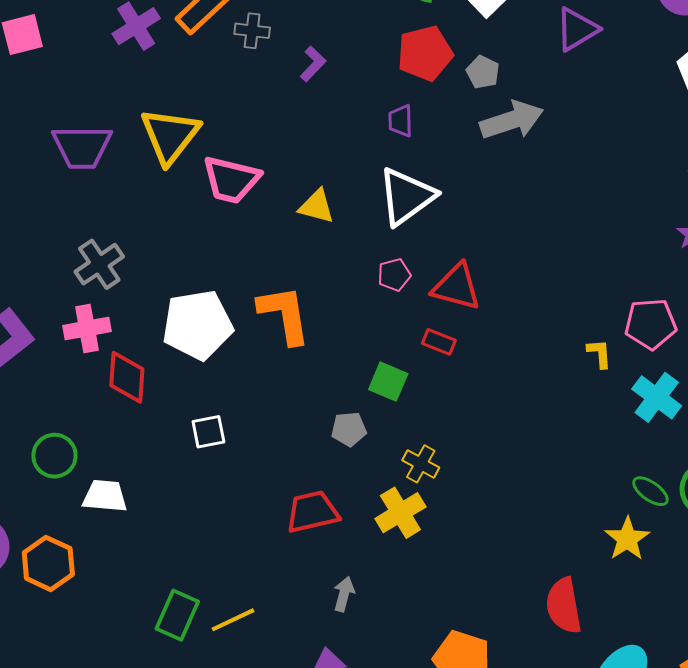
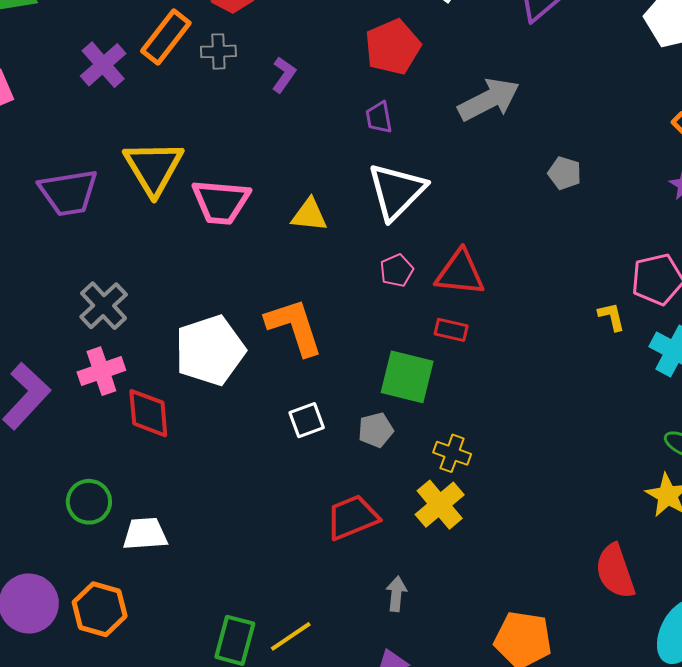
gray pentagon: (483, 72) -> (565, 173), moved
green square: (388, 382) -> (407, 377), size x1.4
white square: (208, 432) -> (307, 420), moved

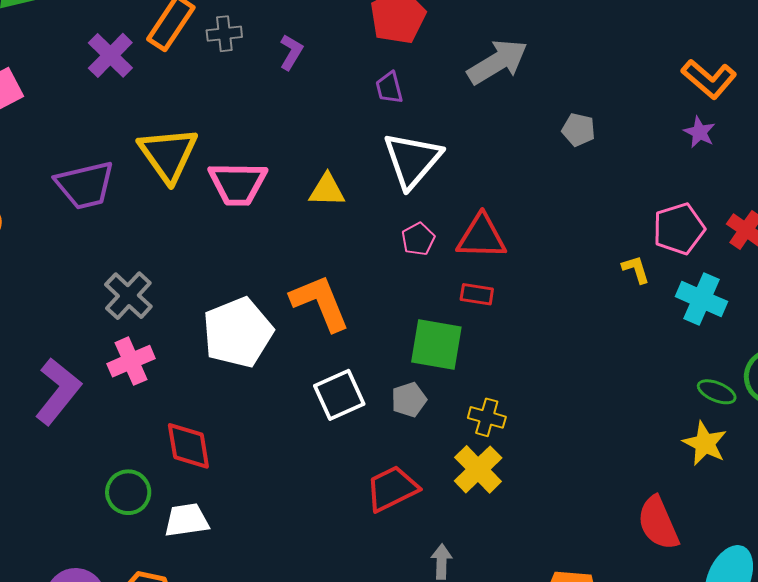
red diamond: (148, 413) -> (188, 446), moved
white square: (307, 420) -> (339, 395), size x1.4

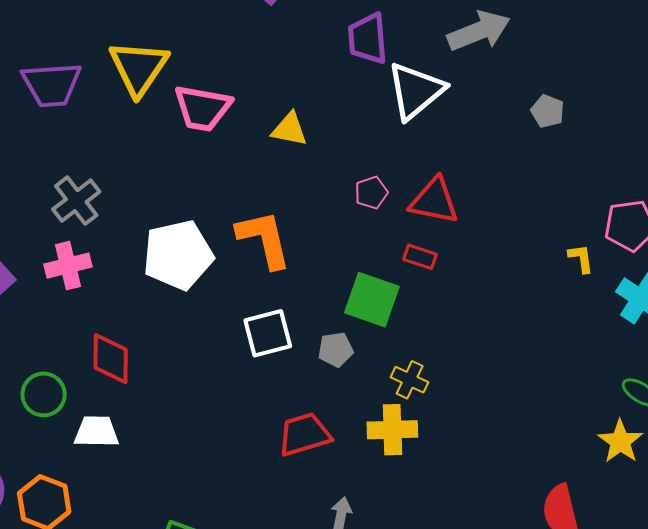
purple trapezoid: (389, 88) -> (368, 39), size x1.6
white triangle: (412, 160) -> (416, 91), moved
yellow cross: (478, 469) -> (392, 430), turned 33

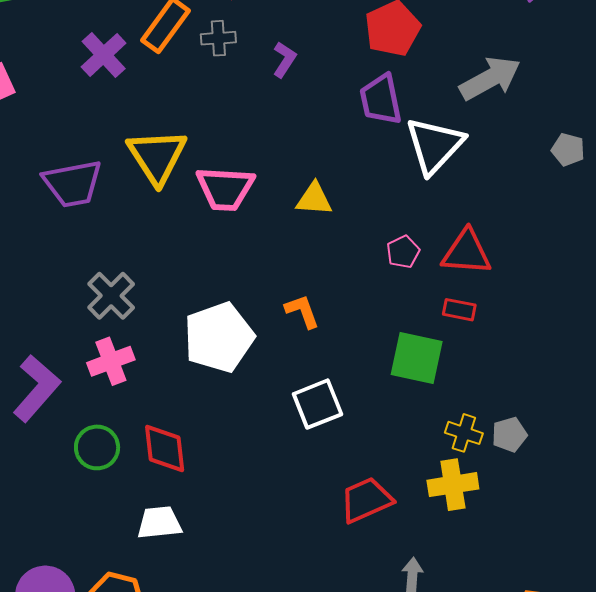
orange L-shape: (264, 239) -> (302, 311), size x0.6
gray pentagon: (336, 349) -> (509, 435), moved
green circle: (44, 394) -> (97, 447), moved

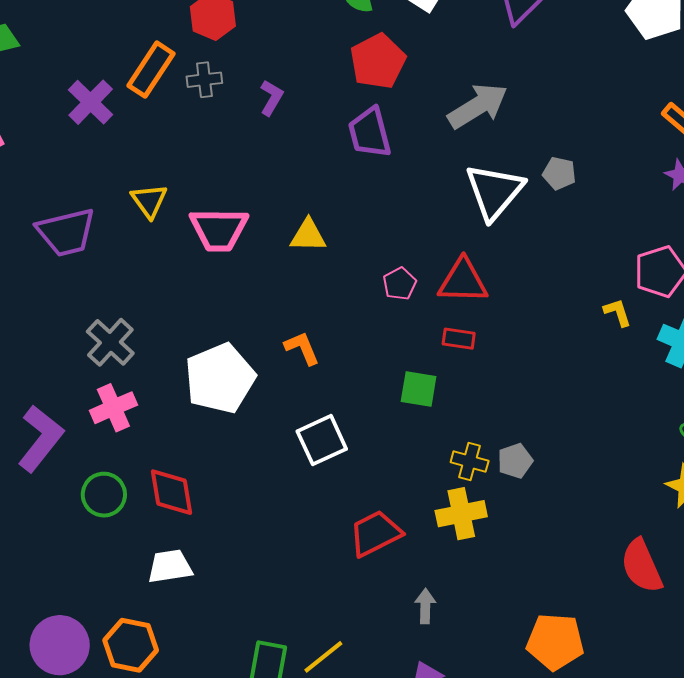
white triangle: (435, 145) -> (494, 191), moved
yellow triangle: (157, 156) -> (149, 201), size x0.6
green square: (417, 358) -> (419, 389), size x0.7

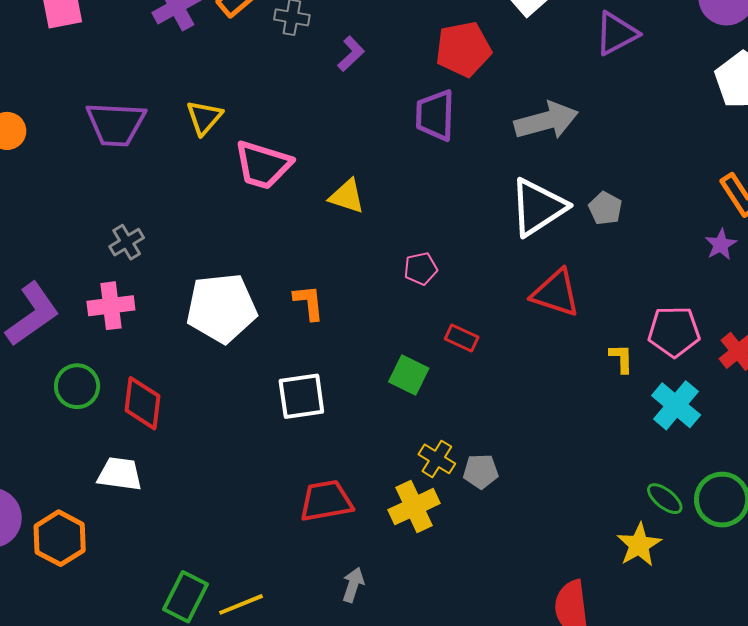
red triangle: (463, 281) -> (556, 293), moved
gray cross: (110, 342) -> (127, 242), size x0.7
yellow cross: (461, 514) -> (414, 507), turned -30

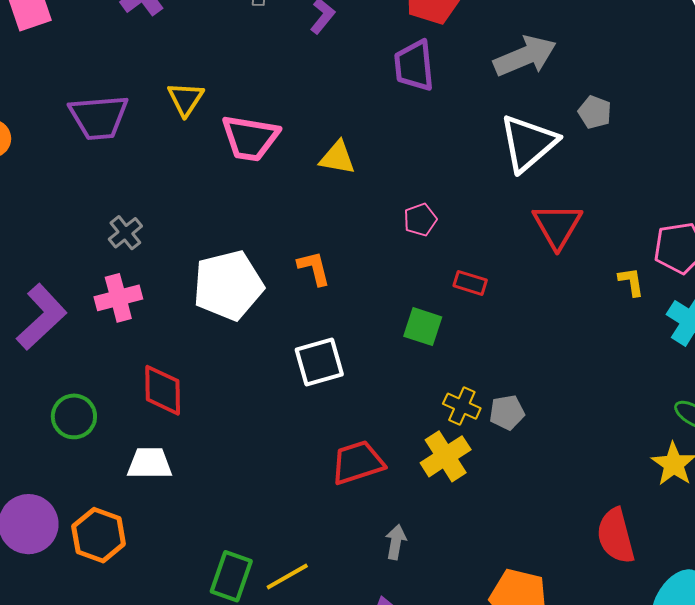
gray pentagon: (605, 208) -> (595, 112), moved
red triangle: (556, 293) -> (557, 226), turned 50
green circle: (77, 386) -> (74, 416), moved

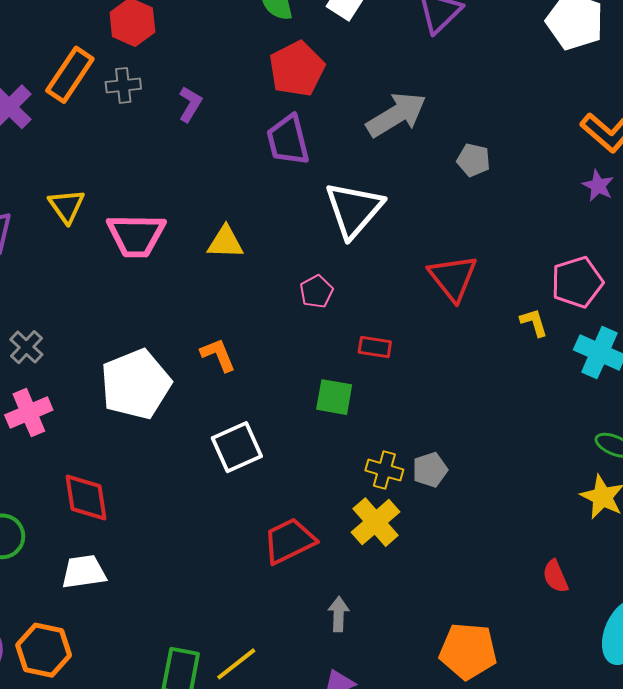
white triangle: (528, 143) -> (354, 210), moved
red semicircle: (616, 536) -> (555, 576), size x0.6

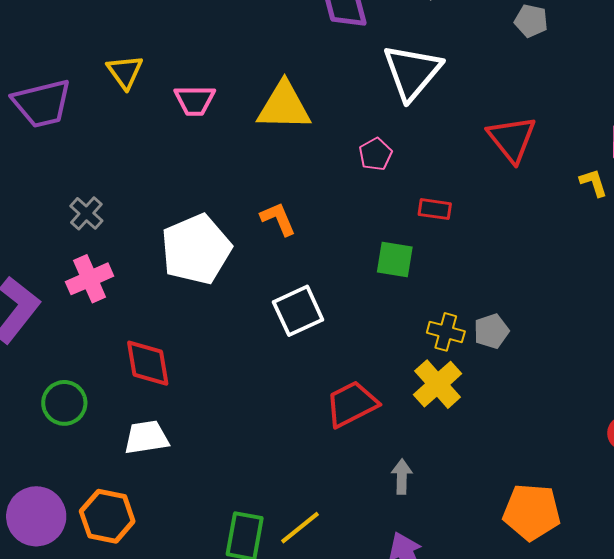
pink trapezoid: (136, 235) -> (195, 100), size x0.7
yellow triangle: (225, 242) -> (284, 106), size x1.5

